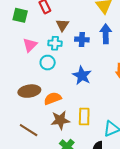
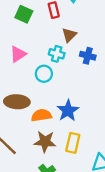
pink triangle: (30, 45) -> (18, 54), moved
blue star: (82, 75) -> (68, 111), moved

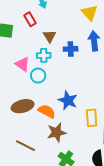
pink triangle: (18, 54) -> (22, 64), moved, turned -35
orange semicircle: (41, 115) -> (47, 111), turned 54
yellow rectangle: (73, 143) -> (92, 118), moved

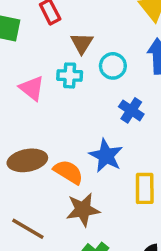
blue cross: (71, 49) -> (131, 110), moved, turned 32
cyan circle: (38, 76) -> (113, 66), moved

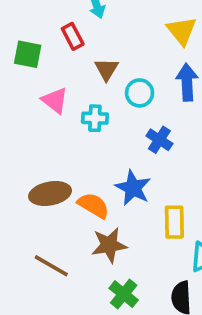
cyan cross: (70, 75) -> (95, 118), moved
pink triangle: (32, 88) -> (55, 101), moved

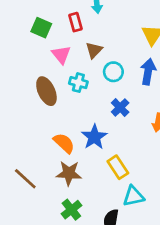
pink triangle: (55, 101) -> (61, 55), moved
brown ellipse: (50, 194) -> (46, 91), moved, turned 64
yellow rectangle: (174, 222) -> (118, 167), turned -45

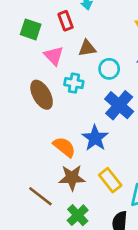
brown triangle: (94, 50) -> (87, 48), turned 42
blue cross: (120, 107) -> (119, 105), size x1.5
yellow rectangle: (118, 167) -> (110, 180), moved
brown line: (25, 179) -> (40, 196), moved

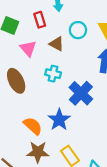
brown triangle: (87, 48) -> (57, 44), turned 35
cyan circle: (109, 69) -> (78, 30), moved
cyan cross: (74, 83) -> (53, 74), moved

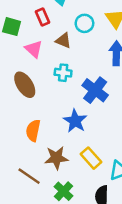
orange semicircle: (33, 126) -> (33, 130), moved, turned -114

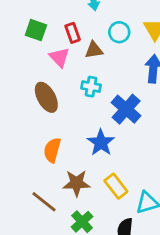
red rectangle: (43, 17) -> (73, 33), moved
brown triangle: (63, 41) -> (94, 50), turned -35

